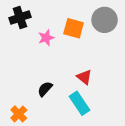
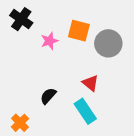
black cross: (20, 17) -> (21, 19), turned -36
gray circle: (105, 20) -> (108, 43), moved

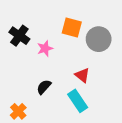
black cross: (21, 19) -> (19, 36), moved
pink star: (49, 41) -> (45, 48), moved

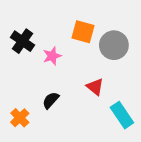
cyan rectangle: (78, 101) -> (122, 115), moved
orange cross: (18, 111) -> (20, 118), moved

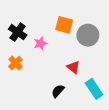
black semicircle: (51, 100) -> (58, 91), moved
orange cross: (20, 118) -> (16, 63), moved

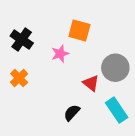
gray circle: (88, 35) -> (115, 68), moved
pink star: (40, 43) -> (60, 54), moved

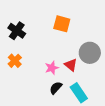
pink star: (60, 54) -> (52, 68), moved
cyan rectangle: (117, 110) -> (79, 93), moved

